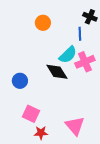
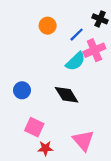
blue line: (80, 34) -> (77, 35), moved, turned 48
pink cross: (85, 62) -> (94, 50), moved
black diamond: (57, 72) -> (67, 95), moved

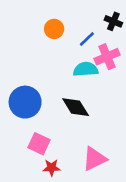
cyan semicircle: (75, 61) -> (86, 69), turned -140
blue circle: (22, 90) -> (25, 102), size x1.6
pink triangle: (83, 140) -> (94, 159), turned 45

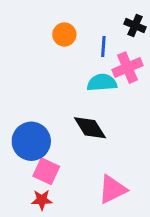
blue line: (87, 39) -> (103, 47), turned -42
blue circle: (25, 102) -> (31, 141), moved
red star: (52, 168) -> (42, 200), moved

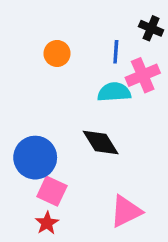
orange circle: (64, 35) -> (57, 53), moved
red star: (42, 200) -> (47, 223), turned -30

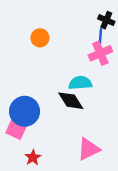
blue line: (116, 52) -> (100, 37), moved
cyan semicircle: (114, 92) -> (80, 83), moved
pink square: (52, 191) -> (16, 129), moved

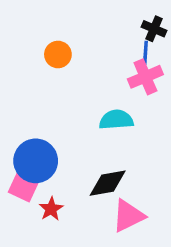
black diamond: (71, 101) -> (108, 183), moved, turned -68
red star: (33, 158) -> (51, 209), moved

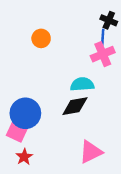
black diamond: (108, 183) -> (75, 106), moved
red star: (51, 209) -> (24, 157), moved

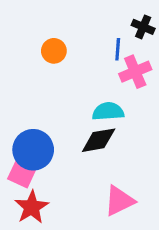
blue line: (103, 37) -> (118, 49), moved
red star: (24, 157) -> (32, 207), size x1.5

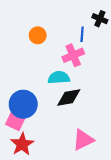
pink cross: (135, 72) -> (73, 55), moved
cyan semicircle: (108, 111) -> (59, 78), moved

